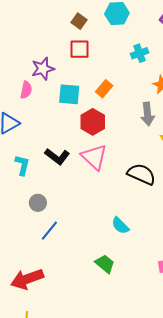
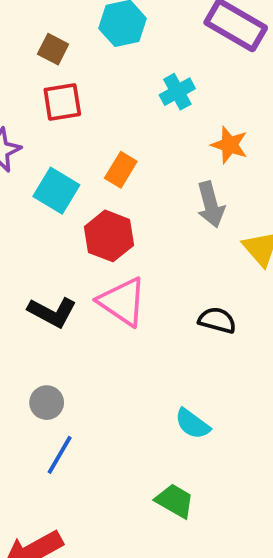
cyan square: (69, 94) -> (56, 191), turned 35
black semicircle: (141, 174) -> (217, 320), size x0.7
gray circle: (38, 203) -> (47, 403), moved

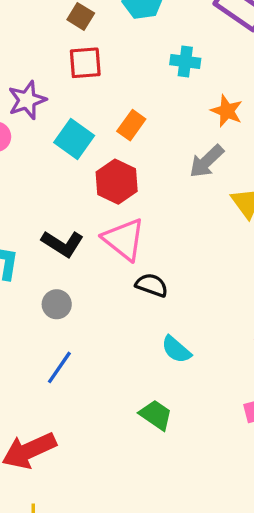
cyan cross: (177, 92) -> (185, 61), turned 32
gray arrow: (211, 205) -> (207, 161), turned 57
black semicircle: (217, 320) -> (152, 285), moved
gray circle: (47, 403) -> (57, 304), moved

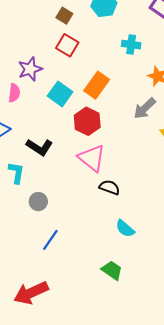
red square: (85, 63) -> (67, 45), turned 35
orange rectangle: (131, 125) -> (97, 85), size x1.4
black L-shape: (63, 244) -> (40, 147), moved
gray circle: (57, 304) -> (38, 202), moved

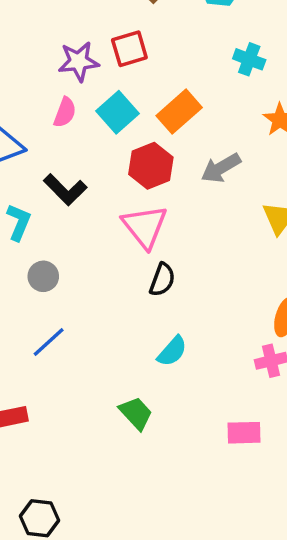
red square: (67, 45) -> (129, 49), moved, turned 30
pink semicircle: (14, 93) -> (65, 112), moved
gray arrow: (145, 108) -> (221, 168), moved
black semicircle: (109, 187) -> (162, 280), turned 78
cyan semicircle: (125, 229) -> (172, 351), turned -102

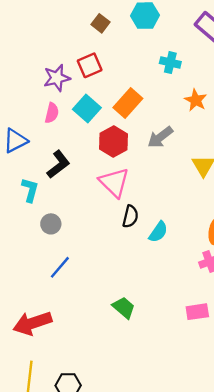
black L-shape: (65, 190) -> (58, 164), turned -76
cyan semicircle: (172, 351) -> (158, 232), moved

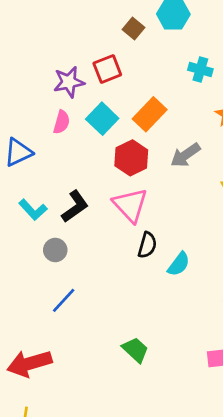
brown square: (101, 23) -> (134, 28), moved
black L-shape: (58, 164) -> (75, 206), moved
cyan L-shape: (30, 190) -> (33, 210), turned 120

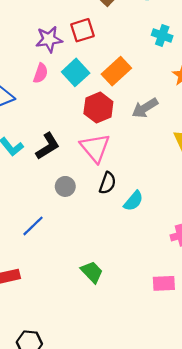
gray circle: (55, 250) -> (65, 186), moved

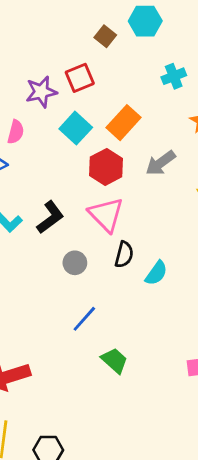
cyan cross: (162, 35) -> (174, 76), turned -36
pink semicircle: (41, 73) -> (16, 132), moved
blue line: (33, 226) -> (84, 319), moved

